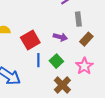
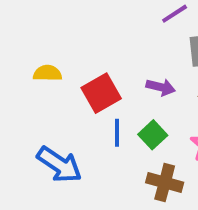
brown cross: (62, 85) -> (165, 182), turned -30

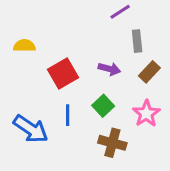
yellow semicircle: (47, 73) -> (25, 46), moved
blue line: (117, 133) -> (68, 115), moved

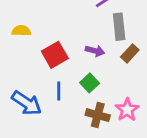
gray rectangle: (137, 41) -> (119, 27), size x1.4
pink star: (146, 114) -> (127, 110), moved

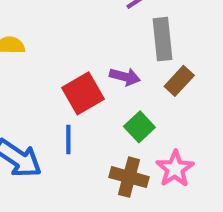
red square: (55, 55) -> (83, 93), moved
green square: (90, 83) -> (139, 127), moved

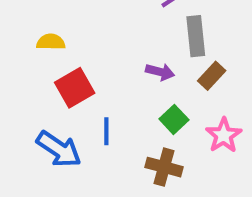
red square: (83, 93) -> (75, 88), moved
pink star: (175, 169) -> (224, 135), moved

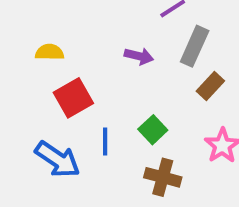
gray rectangle: (196, 36) -> (195, 46), turned 30
purple arrow: (160, 72) -> (139, 56), moved
green square: (174, 119) -> (153, 130), moved

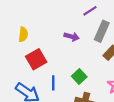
yellow semicircle: (50, 52) -> (23, 34), turned 96

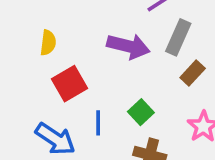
purple arrow: (72, 37) -> (128, 46), size x1.6

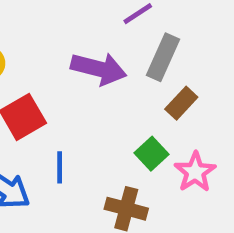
green square: (141, 112) -> (151, 154), moved

